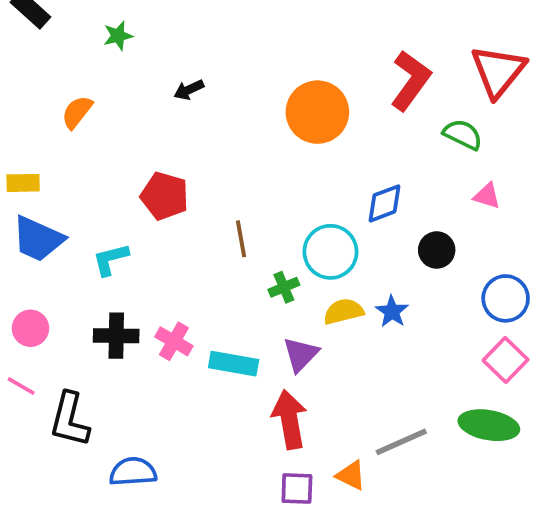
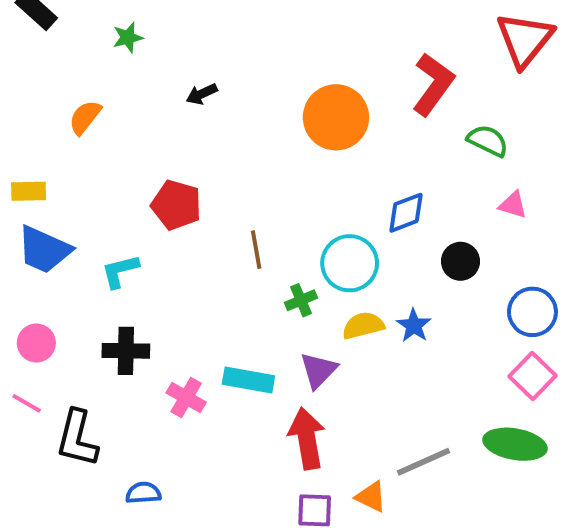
red triangle: (498, 71) -> (525, 39), moved
pink cross: (174, 341) -> (186, 397), moved
blue semicircle: (133, 472) -> (143, 493), size x0.7

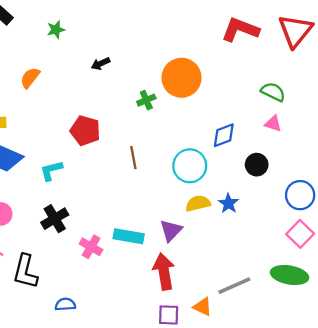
red L-shape: (433, 84) -> (240, 30), moved, turned -105
pink triangle: (513, 205) -> (273, 124), moved
green cross: (301, 300) -> (146, 100), moved
black cross: (126, 351) -> (55, 219), turned -32

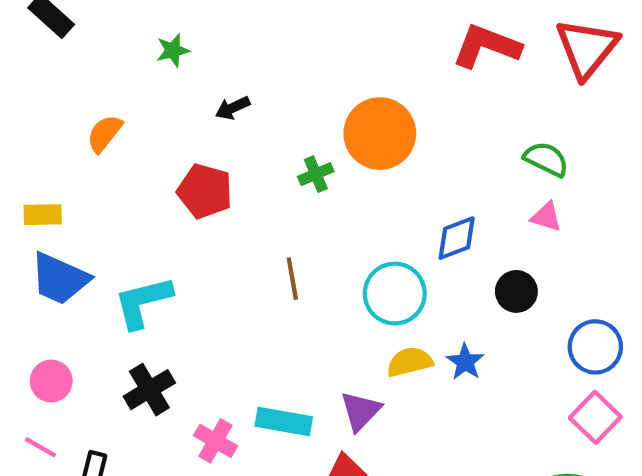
green star: (56, 30) -> (173, 50), moved
red pentagon: (85, 131) -> (205, 191), moved
cyan L-shape: (51, 171) -> (143, 302), size x1.4

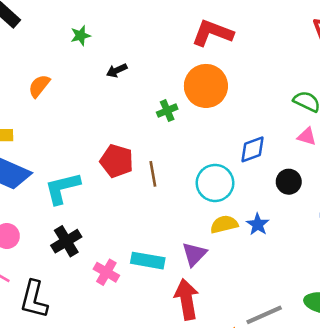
red L-shape: (486, 46) -> (212, 33), moved
red pentagon: (205, 191) -> (117, 161), moved

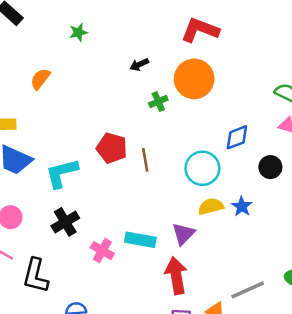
black arrow: (117, 70) -> (139, 65), moved

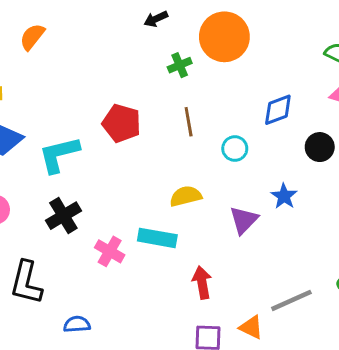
brown line: (145, 160) -> (189, 122), moved
cyan circle: (202, 168) -> (235, 149), size x0.6
yellow semicircle: (211, 206) -> (186, 196), moved
purple triangle: (183, 234) -> (244, 220), moved
red arrow: (176, 276) -> (202, 283), size x0.7

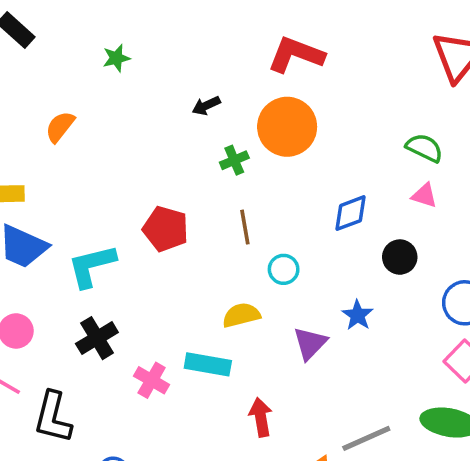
cyan circle: (235, 149) -> (284, 269), moved

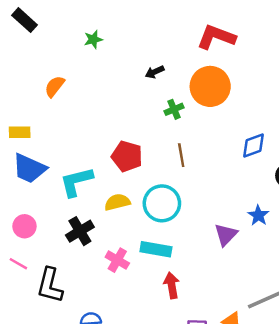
cyan circle: (284, 269) -> (162, 203), moved, size x1.8
yellow semicircle: (241, 315) -> (117, 202), moved
red arrow: (261, 417) -> (172, 285), moved

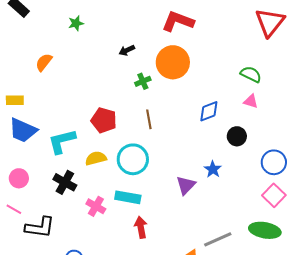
black cross: (80, 231) -> (65, 182), turned -30
black L-shape: (50, 285) -> (40, 227), turned -96

